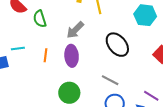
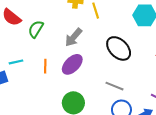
green semicircle: (40, 19) -> (36, 29), turned 54
purple ellipse: (72, 56) -> (72, 64), turned 55

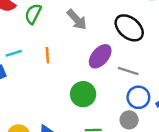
gray arrow: (74, 37) -> (77, 20), turned -78
purple ellipse: (72, 64) -> (100, 56), moved

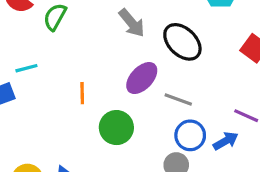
gray arrow: (77, 20) -> (132, 23), moved
orange line: (47, 55) -> (82, 93), moved

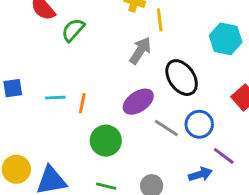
gray arrow: (132, 23) -> (140, 51), turned -120
cyan line: (26, 68) -> (55, 98), moved
blue circle: (190, 135) -> (199, 124), moved

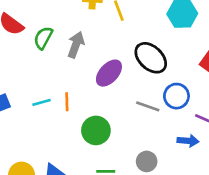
gray arrow: (140, 51) -> (76, 45), moved
purple ellipse: (138, 102) -> (109, 73), moved
blue arrow: (200, 174) -> (188, 141), turned 35

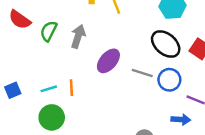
black ellipse: (151, 58) -> (166, 44), moved
gray line: (148, 106) -> (142, 73), moved
green circle: (96, 130) -> (52, 117), moved

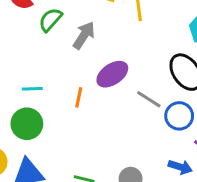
orange line: (71, 88) -> (79, 97), moved

